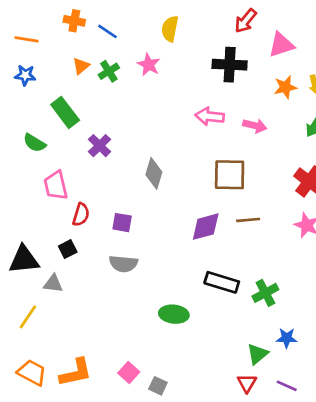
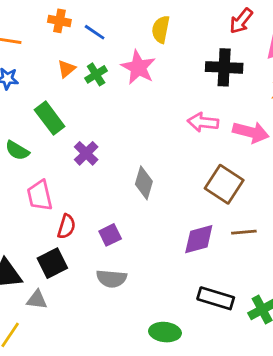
pink star: (149, 65) -> (138, 67), size x1.4
pink arrow: (255, 126) -> (251, 132), size x1.4
brown square: (230, 175) -> (224, 184), turned 32
purple square: (122, 223) -> (110, 235), turned -36
black square: (68, 249) -> (52, 263), size x1.5

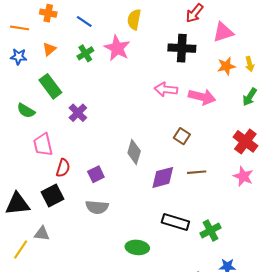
orange cross: (59, 21) -> (48, 13), moved
orange triangle: (66, 69) -> (49, 49), moved
gray diamond: (144, 183) -> (134, 152), moved
brown square: (224, 184) -> (182, 136), size x0.6
gray triangle: (37, 300) -> (42, 234), moved

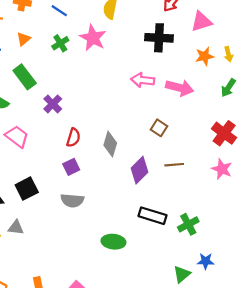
pink trapezoid: (43, 145) -> (17, 136), turned 140
red semicircle: (63, 168) -> (73, 138), moved
purple diamond: (163, 177) -> (139, 170), turned -30

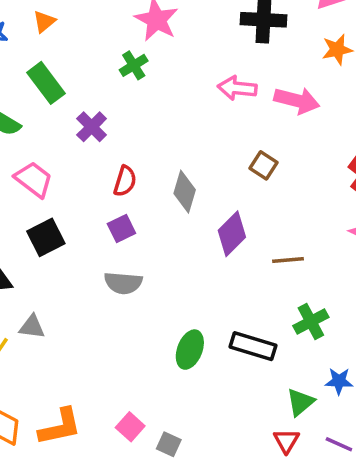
green cross: (60, 43) -> (134, 65), moved
brown line: (174, 165) -> (288, 260), moved
black square: (27, 189) -> (46, 237), moved
black rectangle: (152, 216) -> (253, 346), moved
green ellipse: (113, 242) -> (190, 350), turned -75

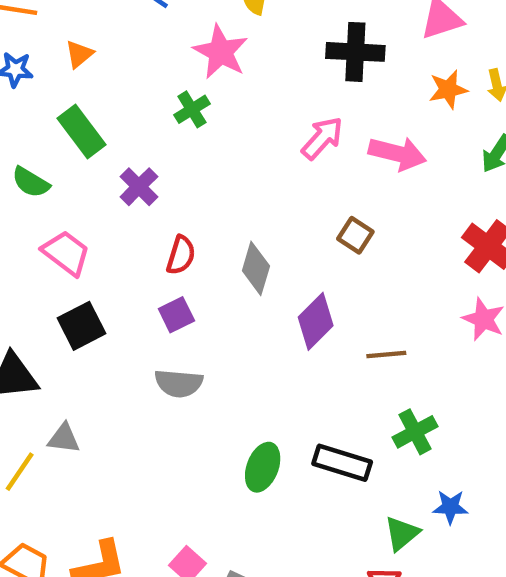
pink arrow: (237, 88) -> (322, 138), turned 126

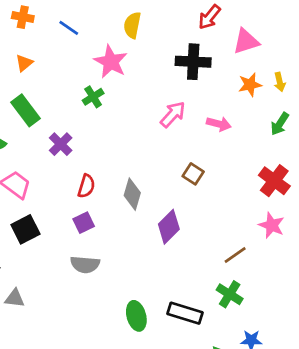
pink arrow: (397, 154) -> (219, 124), size x0.7
brown line: (386, 355) -> (235, 255), moved, turned -30
green cross: (415, 432) -> (230, 294), turned -30
green ellipse: (263, 467) -> (136, 316), turned -36

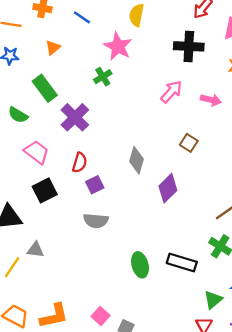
orange triangle: (24, 63) -> (53, 48), moved
purple cross: (61, 144) -> (75, 117), size x1.4
red semicircle: (86, 186) -> (80, 163), moved

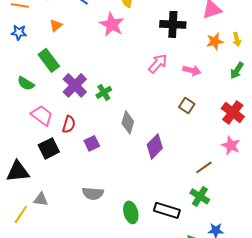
green cross: (103, 77) -> (104, 92), moved
brown square: (189, 143) -> (187, 105), moved
red semicircle: (80, 163) -> (69, 124), moved
gray semicircle: (96, 221) -> (93, 193), moved

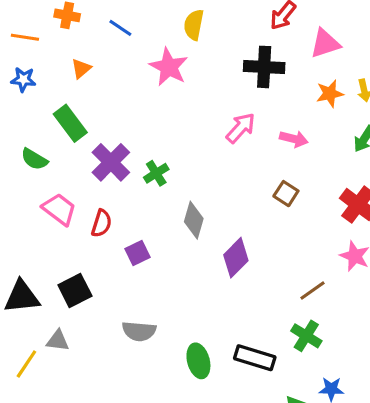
black square: (49, 148) -> (75, 291), moved

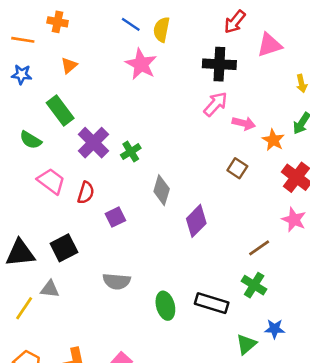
blue line: (120, 28) -> (131, 24), moved
orange star: (330, 94) -> (273, 140), moved, turned -30
pink arrow: (241, 128) -> (216, 104), moved

